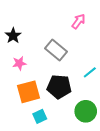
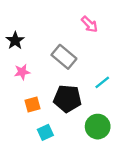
pink arrow: (79, 21) -> (89, 24), turned 98
orange square: (28, 92) -> (33, 104), size x0.6

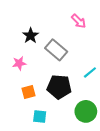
black star: (15, 41) -> (30, 36), moved
cyan square: (45, 132) -> (40, 117), turned 32

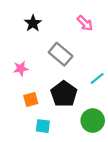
black star: (30, 36) -> (33, 23), moved
black pentagon: (59, 87) -> (64, 94), turned 30

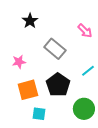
pink arrow: (85, 23) -> (85, 31), moved
orange square: (31, 99) -> (28, 90), size x1.5

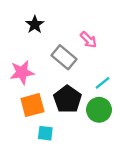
pink arrow: (85, 31) -> (88, 40), moved
pink star: (19, 62) -> (22, 72), size x1.5
green circle: (84, 109) -> (99, 110), moved

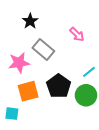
gray rectangle: (64, 57) -> (43, 50), moved
cyan square: (45, 133) -> (12, 114), moved

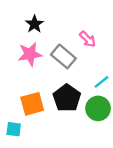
gray rectangle: (43, 50) -> (63, 56), moved
pink star: (19, 63) -> (30, 54), moved

